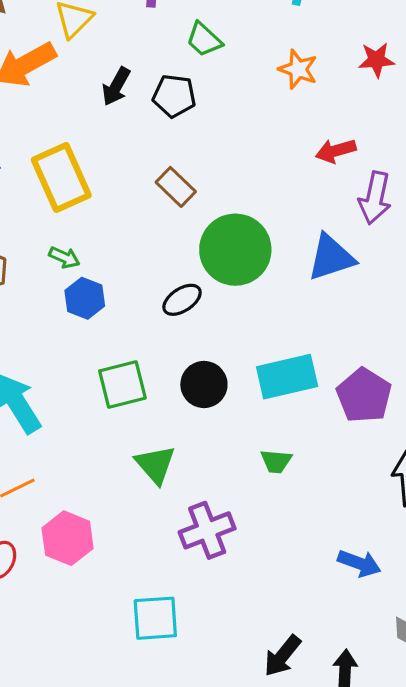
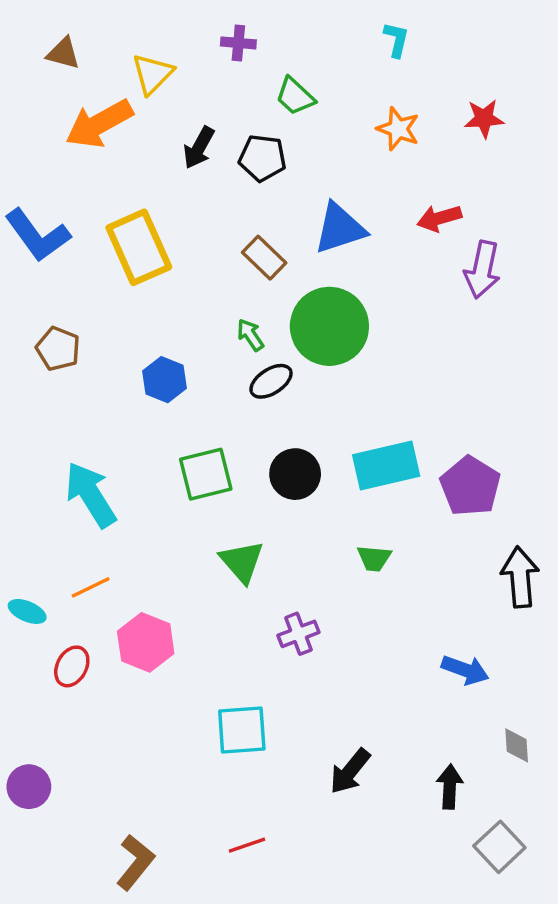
green arrow: (64, 257) -> (250, 335), moved, turned -148
blue triangle: (331, 257) -> (340, 228), moved
purple cross: (207, 530) -> (299, 634), size x0.7
black arrow: (282, 656) -> (350, 771), moved

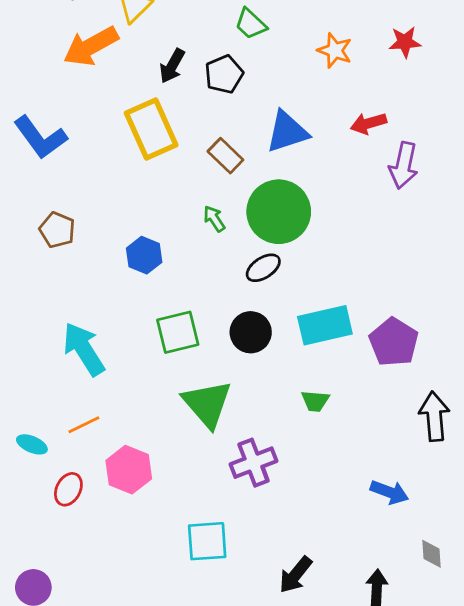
black pentagon: (262, 158) -> (224, 74), turned -30
yellow rectangle: (139, 247) -> (151, 129), moved
black ellipse: (271, 381) -> (263, 268), moved
green triangle: (242, 562) -> (207, 404), size x1.4
purple cross: (299, 634) -> (253, 463), size x1.4

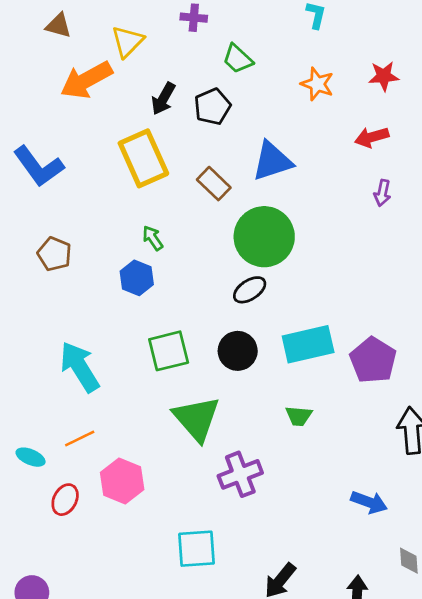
red arrow: (368, 123) -> (372, 137), moved
purple arrow: (403, 165) -> (382, 193), size x0.6
green arrow: (214, 219) -> (153, 238), moved

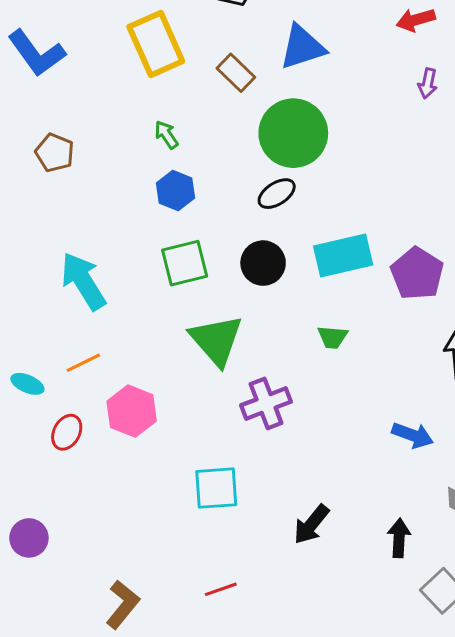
blue hexagon: (137, 278) -> (175, 191), moved

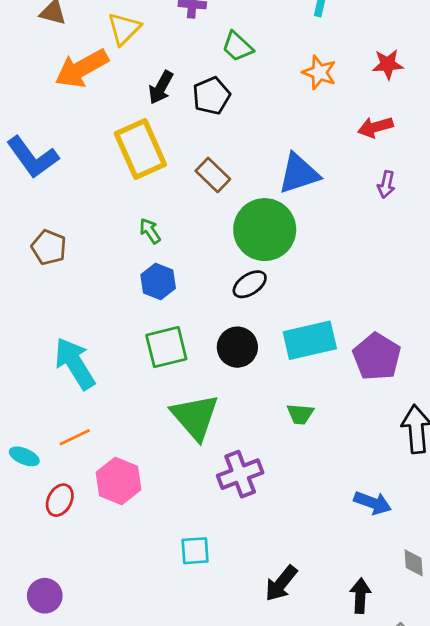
blue triangle: (302, 47) -> (299, 174), moved
cyan square: (216, 488) -> (195, 551), size x0.7
purple circle: (29, 538) -> (45, 596), moved

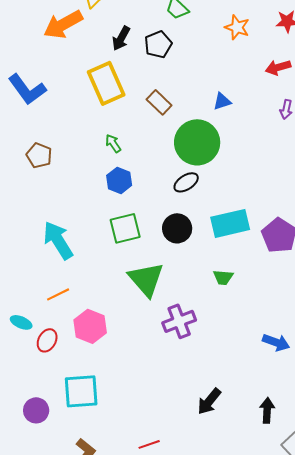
blue triangle: (299, 174) -> (222, 101), size x0.6
cyan ellipse: (24, 456) -> (21, 322), moved
cyan square: (195, 551) -> (81, 391), moved, size x1.6

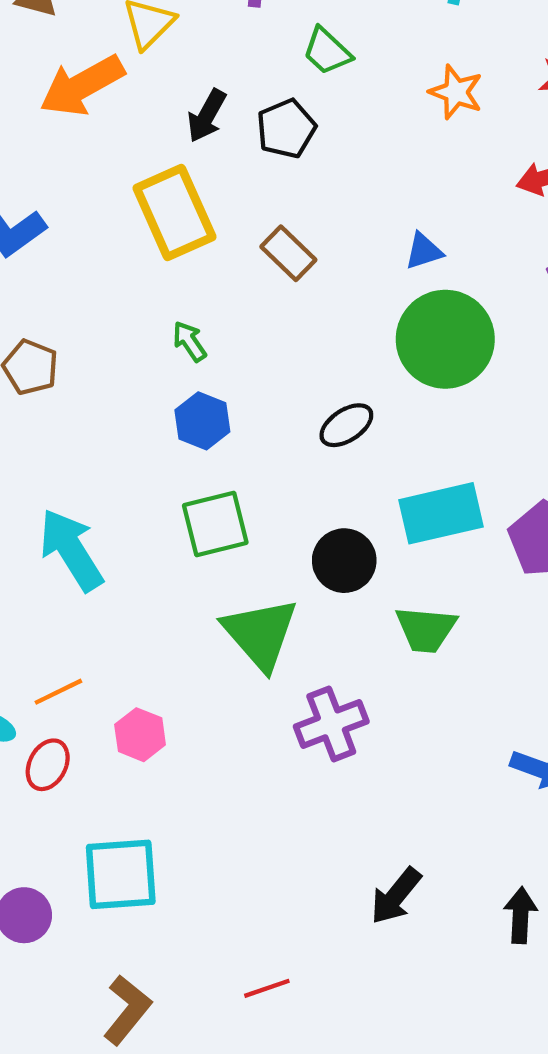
green circle: (197, 142) -> (445, 339), moved
black circle: (177, 228) -> (344, 561), moved
green trapezoid: (223, 277) -> (426, 629), size x1.4
orange line: (58, 294) -> (58, 692), moved
pink hexagon: (90, 326) -> (140, 735), size x0.7

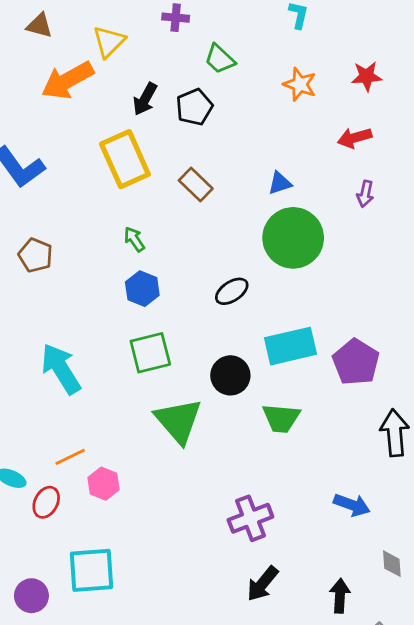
orange line: (58, 692) -> (70, 457), moved
purple cross: (331, 724) -> (250, 518), moved

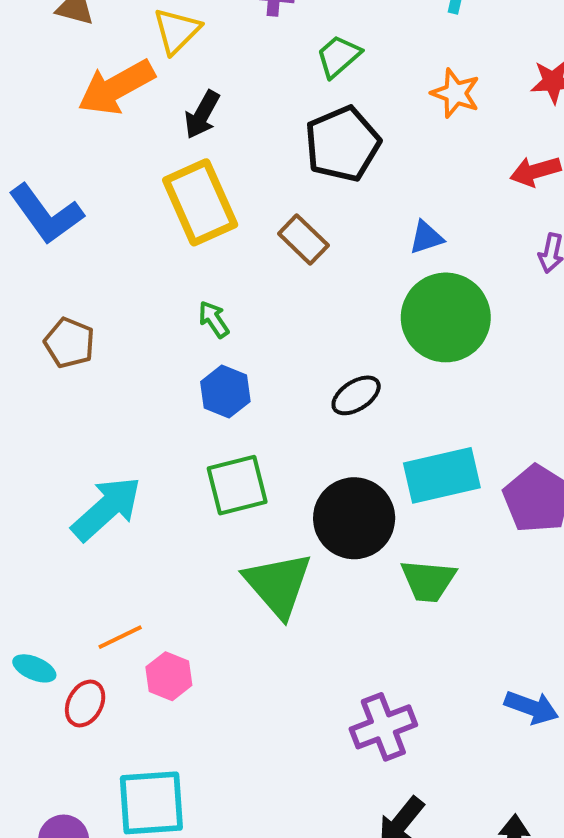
green trapezoid: (220, 59) -> (339, 56), turned 96
black arrow: (145, 99) -> (202, 115), moved
black pentagon: (194, 107) -> (342, 144), moved, size x1.4
cyan arrow: (61, 369) -> (106, 509), turned 80
black circle: (230, 375) -> (354, 518), size x1.4

